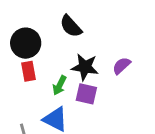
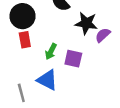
black star: (85, 67) -> (86, 23), moved

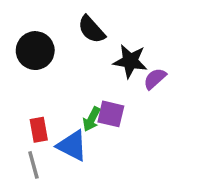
red rectangle: (25, 40) -> (39, 130), moved
green arrow: (51, 52) -> (91, 119), moved

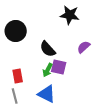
black semicircle: (91, 29) -> (48, 49), moved
black star: (130, 61) -> (70, 15), moved
blue triangle: (72, 146) -> (47, 94), moved

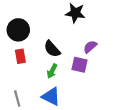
purple square: (59, 67) -> (80, 65), moved
red rectangle: (18, 76) -> (20, 56), moved

